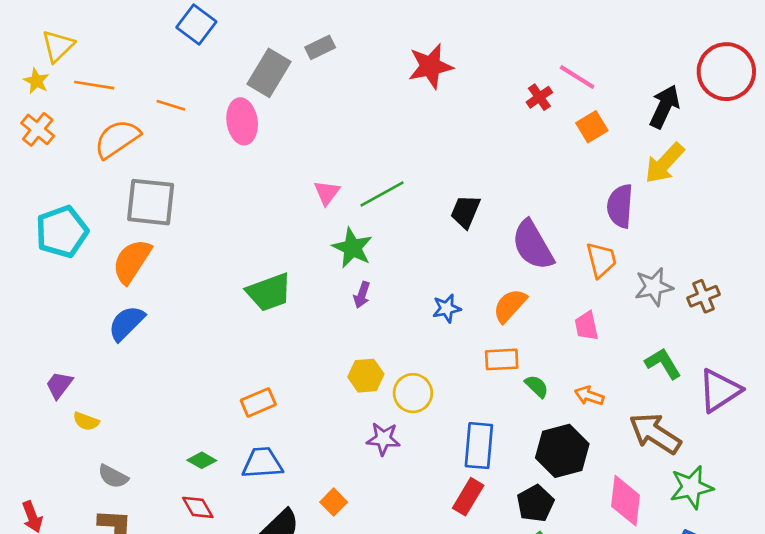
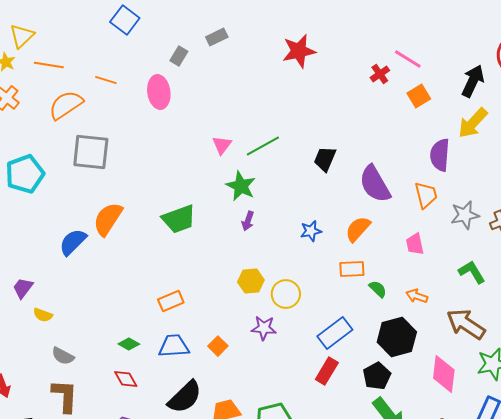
gray rectangle: (269, 73) -> (179, 56), size x0.6
orange semicircle: (132, 261) -> (108, 219), moved
blue rectangle: (479, 446) -> (335, 333), turned 48
orange square: (334, 502) -> (218, 346), moved

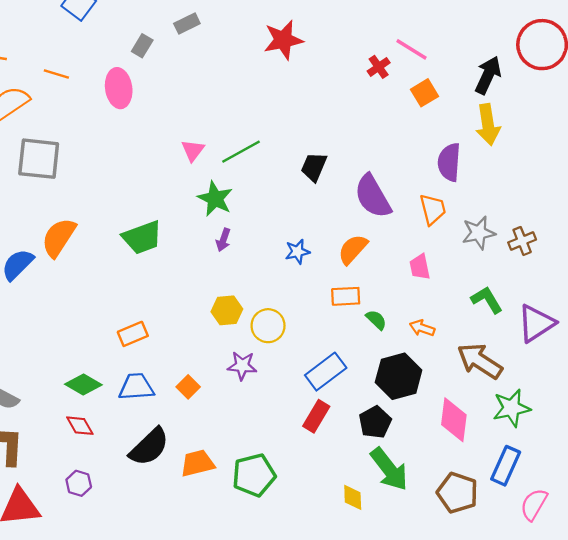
yellow arrow: (473, 123) -> (488, 125), turned -52
green diamond: (129, 344) -> (83, 384), size x1.4

